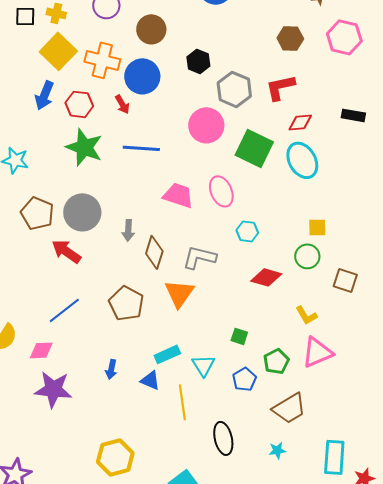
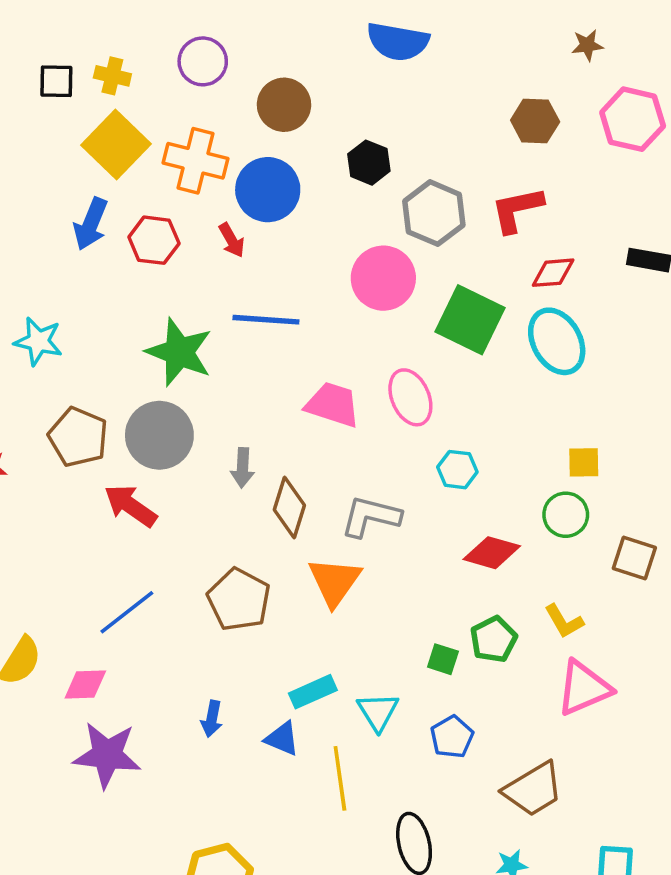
green star: (84, 147) -> (179, 352), moved
green pentagon: (276, 361) -> (493, 639), moved

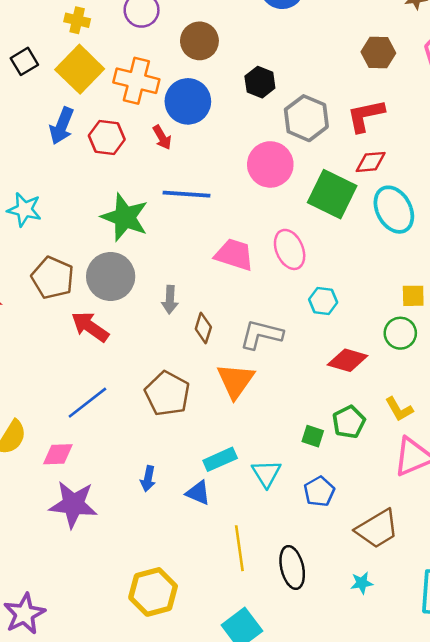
black square: (56, 81) -> (24, 61), moved, turned -32
red diamond: (553, 273) -> (371, 162), moved
brown diamond: (289, 507) -> (203, 328), size x0.7
yellow line: (340, 778) -> (239, 548), moved

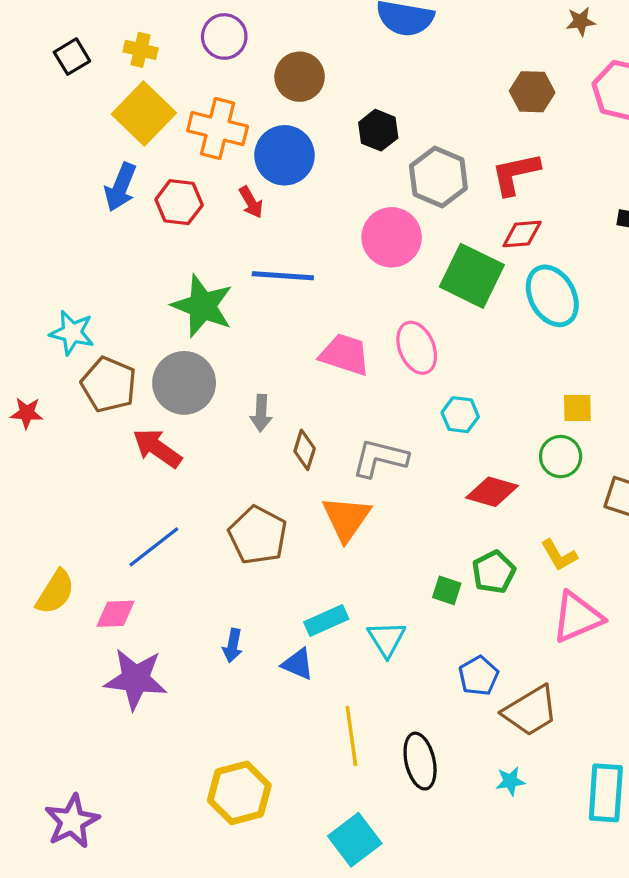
black square: (24, 61) -> (72, 57), moved
cyan star: (24, 210) -> (72, 333), moved
blue pentagon: (319, 492) -> (479, 676), moved

